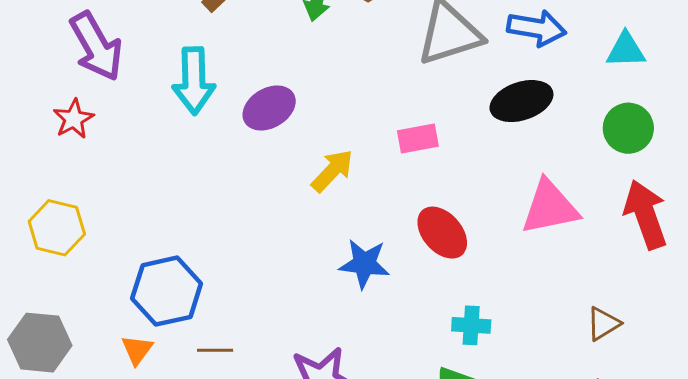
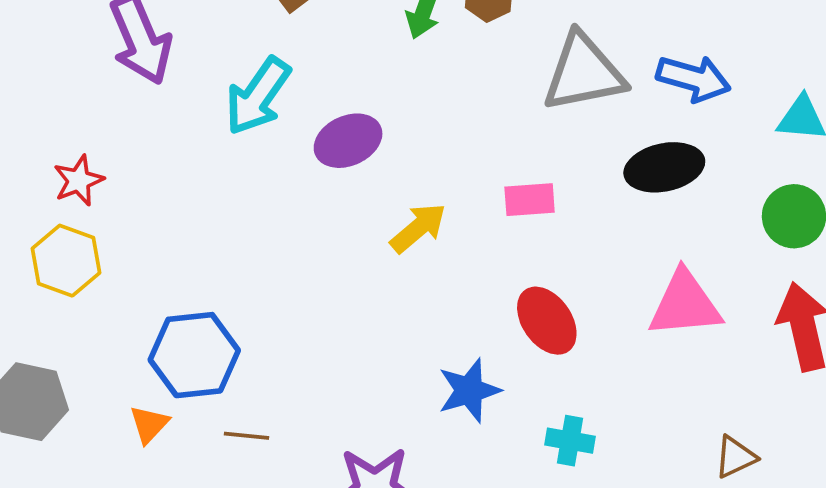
cyan arrow: (194, 81) -> (258, 96), turned 30
red star: (74, 119) -> (79, 181), moved
blue star: (364, 264) -> (469, 390), moved, turned -30

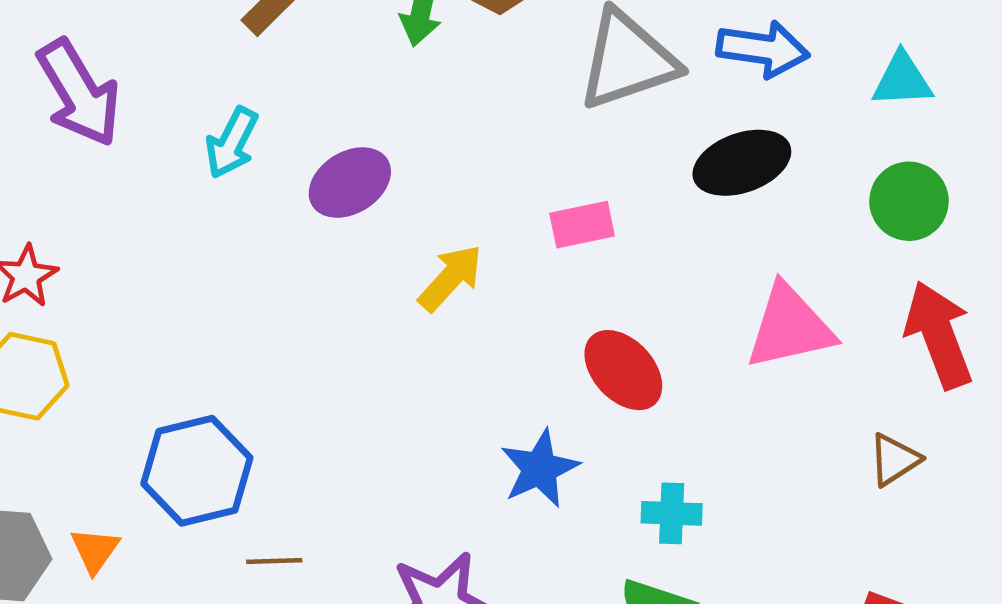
cyan arrow: (258, 96) -> (232, 143), size x0.7
orange triangle: (149, 424) -> (95, 550), moved
brown triangle: (735, 457) -> (894, 460), moved

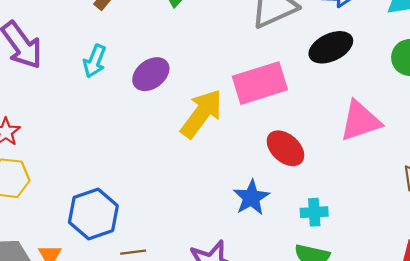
pink rectangle: (582, 225) -> (260, 83), size x1.8
yellow arrow: (450, 278) -> (202, 114), size x1.5

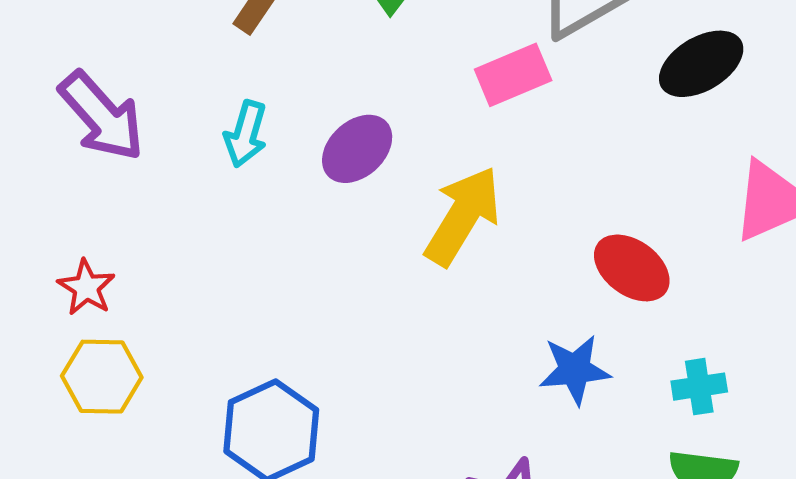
pink rectangle: (260, 83) -> (513, 75), moved, size x0.7
blue star: (251, 198) -> (575, 370), turned 30

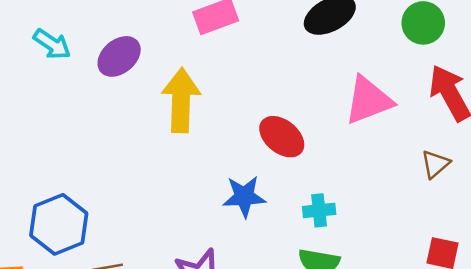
cyan arrow: (246, 134) -> (52, 44), turned -75
yellow arrow: (463, 216) -> (181, 100), turned -32

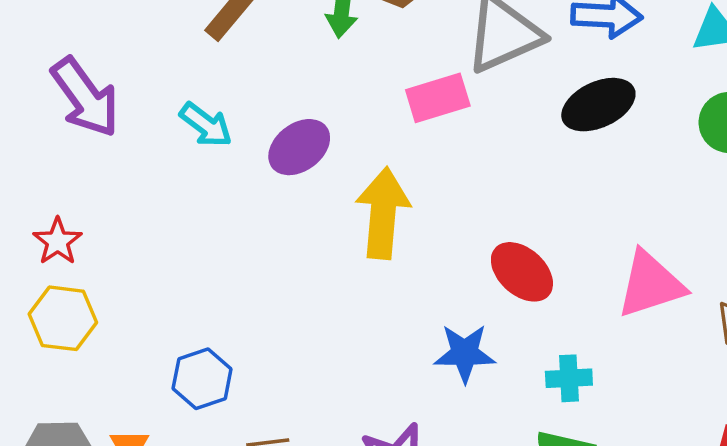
pink triangle: (368, 100) -> (651, 284), moved
blue hexagon: (59, 224) -> (202, 379), size x0.7

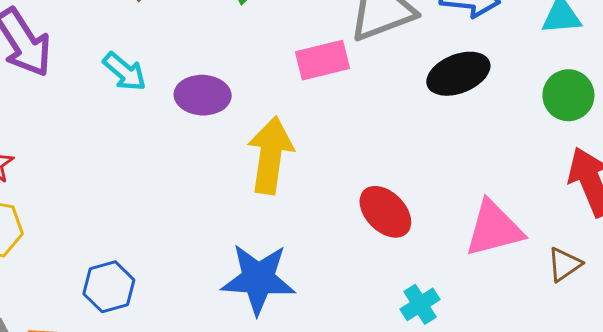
purple ellipse: (299, 147) -> (203, 95), turned 36
blue star: (465, 353) -> (258, 279), moved, size x1.4
cyan cross: (569, 378) -> (420, 304), turned -33

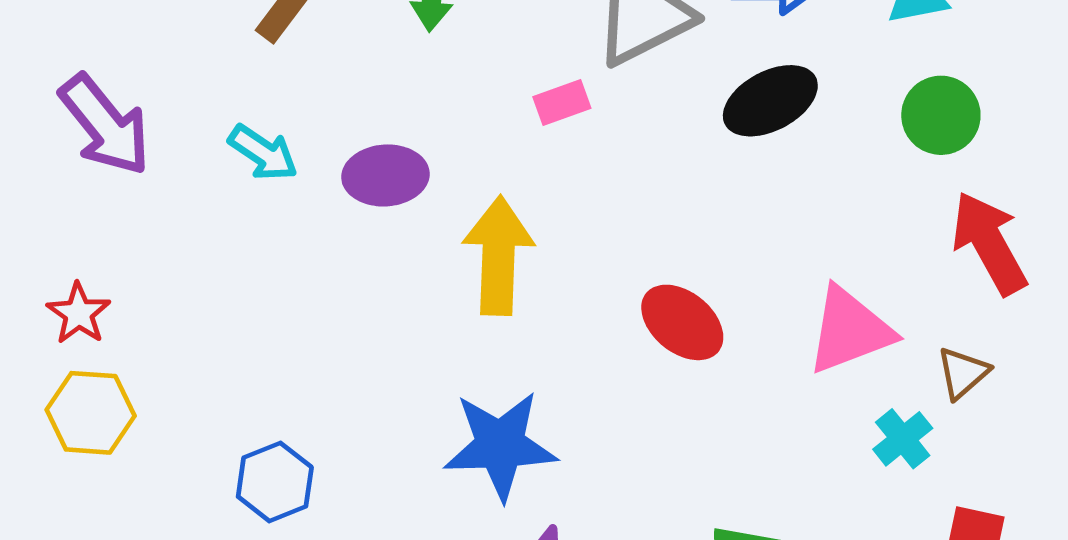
pink rectangle: (323, 60) -> (562, 103), size x0.7
cyan cross: (420, 304) -> (903, 439), moved

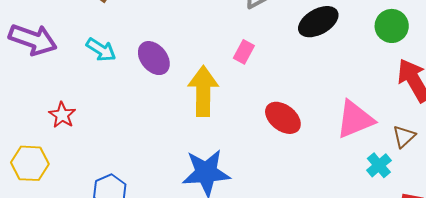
pink rectangle: (562, 103) -> (244, 52), moved, turned -40
purple arrow: (105, 125) -> (33, 40), turned -30
purple ellipse: (385, 175) -> (154, 58), turned 56
red star: (79, 313) -> (62, 115), moved

